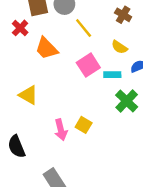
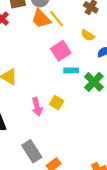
orange trapezoid: (46, 48) -> (41, 19), moved
cyan rectangle: (112, 75) -> (71, 70), moved

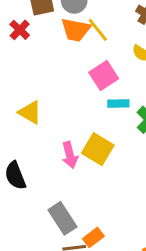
orange trapezoid: (41, 19) -> (76, 30), turned -35
yellow square: (57, 103) -> (98, 149), size x1.5

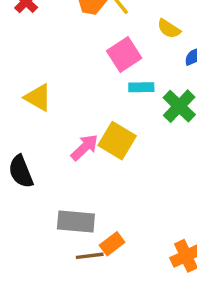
pink arrow: (70, 155) -> (85, 147), turned -120
gray rectangle: (62, 218) -> (76, 221), turned -52

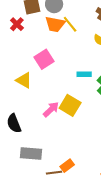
pink square: (124, 55) -> (44, 59), moved
gray rectangle: (76, 221) -> (31, 154), moved

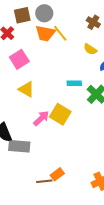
pink square: (44, 59) -> (19, 59), moved
yellow triangle: (24, 80) -> (26, 89), moved
gray rectangle: (31, 154) -> (19, 146), moved

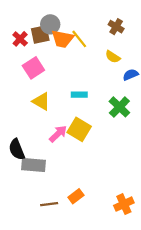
gray circle: (44, 13) -> (50, 24), moved
brown square: (22, 15) -> (40, 34), moved
cyan rectangle: (74, 83) -> (79, 95), moved
brown line: (44, 181) -> (49, 204), moved

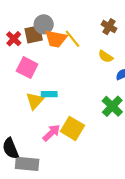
pink square: (33, 68) -> (27, 68), turned -30
cyan rectangle: (79, 95) -> (49, 94), moved
yellow triangle: (41, 101) -> (35, 101), turned 42

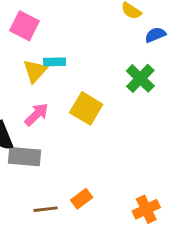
pink arrow: (51, 133) -> (37, 115), moved

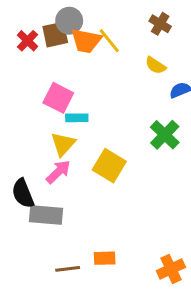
pink square: (24, 26) -> (58, 98), moved
yellow triangle: (35, 71) -> (63, 144), moved
orange rectangle: (82, 199) -> (105, 258), turned 35

